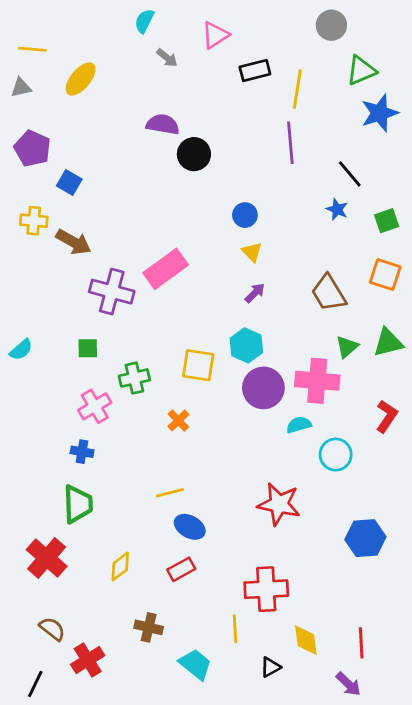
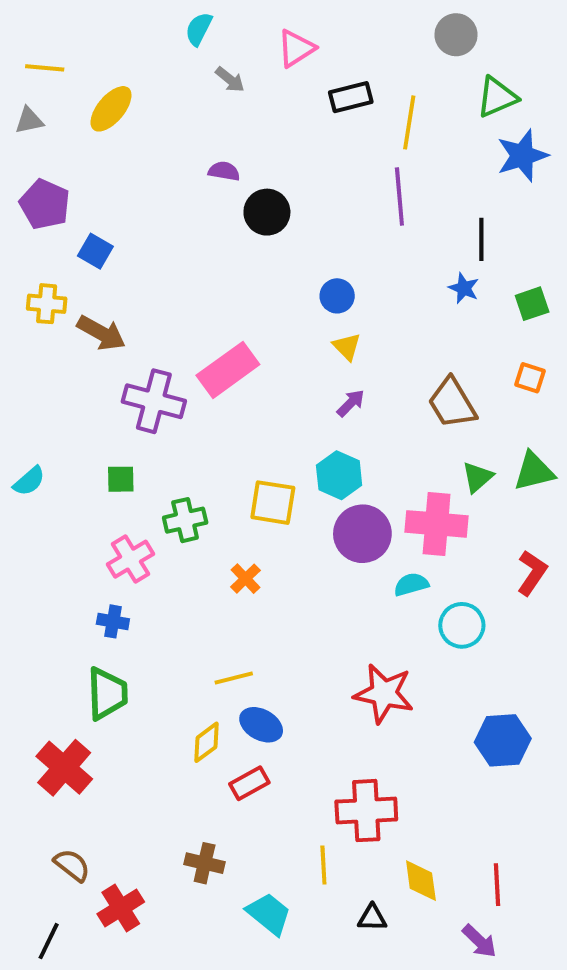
purple semicircle: (163, 124) -> (224, 171), size x0.7
black line: (350, 174) -> (481, 239), turned 40
orange square: (385, 275) -> (530, 378), size x0.7
yellow diamond: (120, 566) -> (207, 742), moved
black triangle: (270, 667) -> (372, 918), turned 30

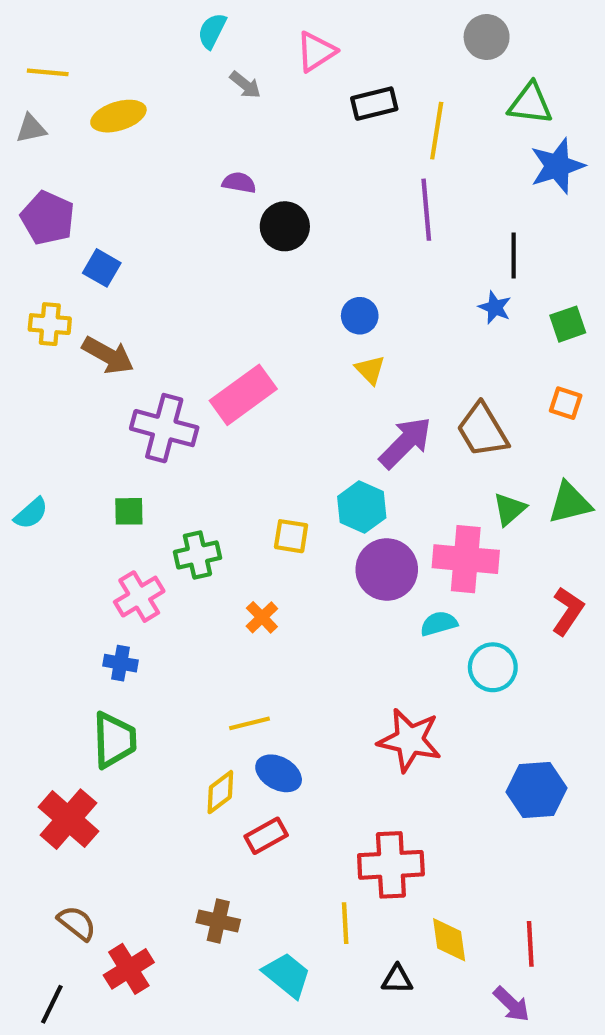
green triangle: (497, 97) -> (530, 104), turned 30
yellow ellipse: (111, 109) -> (118, 116), turned 33
purple arrow: (351, 403) -> (405, 443), moved, size x1.8
yellow square: (273, 503) -> (291, 536), size x0.7

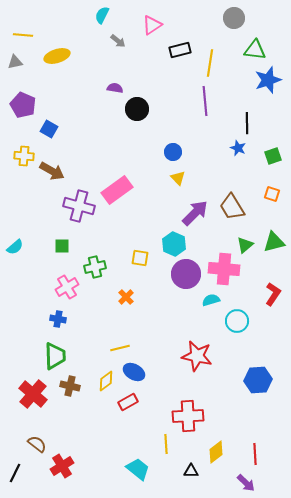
brown cross: (218, 921) -> (70, 386), moved
yellow diamond: (449, 940) -> (216, 452), turned 60
black line: (52, 1004) -> (15, 473), moved

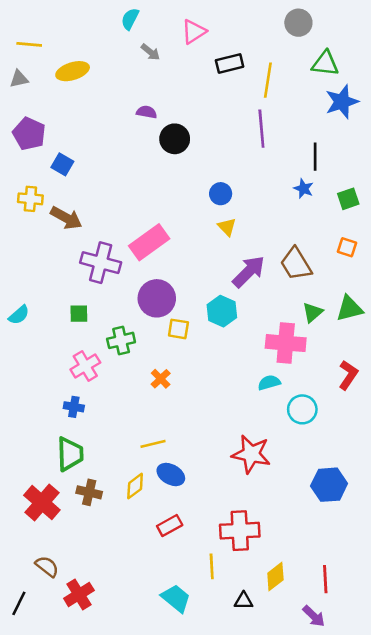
purple circle: (186, 274) -> (157, 298), moved
red rectangle: (128, 402) -> (170, 526), moved

